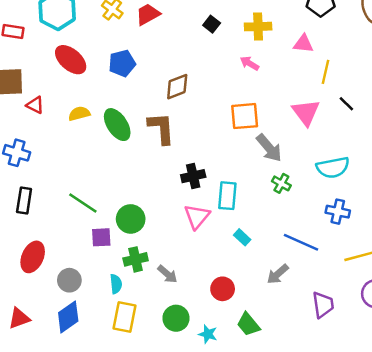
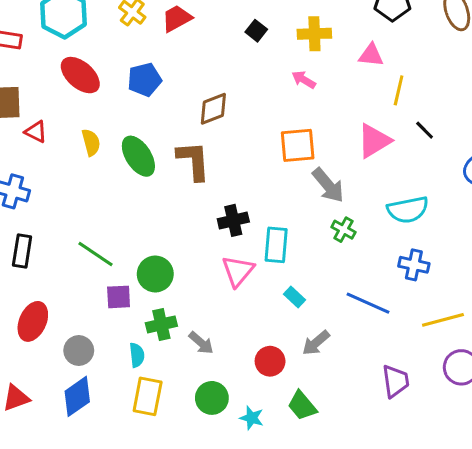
pink triangle: (306, 112) -> (374, 141), turned 36
yellow semicircle: (79, 114) -> (91, 142), turned 90
gray arrow: (278, 274) -> (316, 343), moved

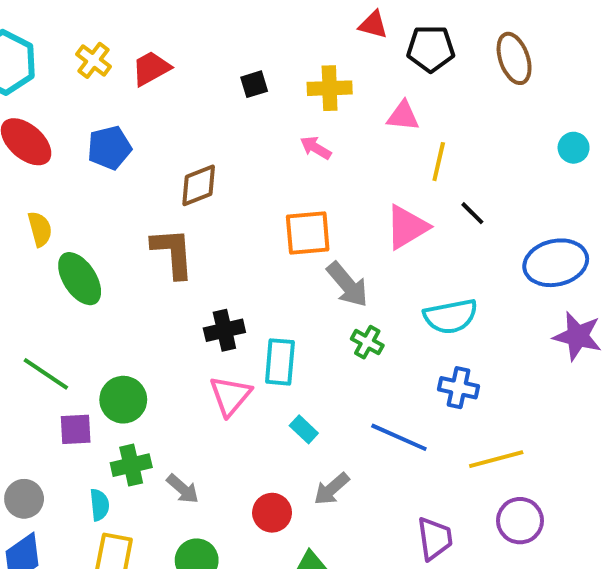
black square: (256, 31) -> (254, 84), turned 35
green ellipse: (138, 156) -> (80, 279), moved

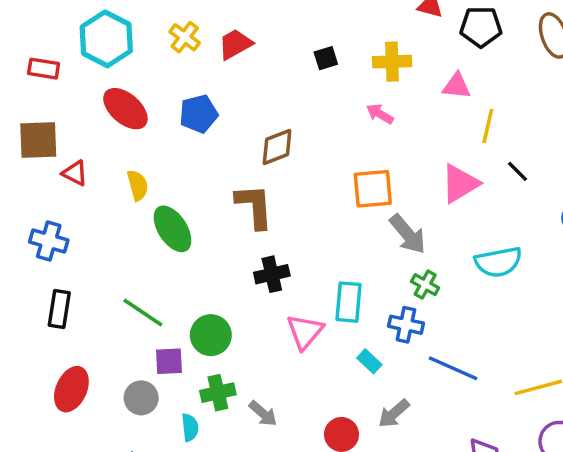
black cross: (224, 330) -> (272, 274), moved
blue cross: (458, 388) -> (406, 325), moved
gray circle: (24, 499) -> (141, 398), moved

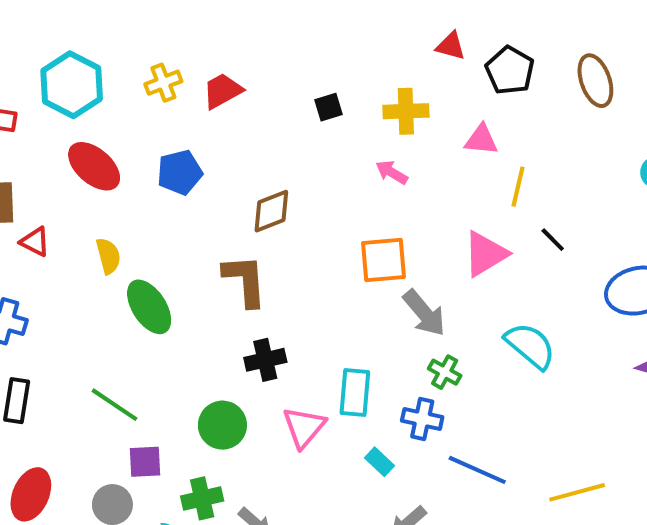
black pentagon: (481, 27) -> (510, 70), turned 30
yellow cross: (185, 37) -> (163, 83), turned 32
cyan semicircle: (498, 262) -> (530, 346), turned -129
green circle: (211, 335) -> (222, 425), moved

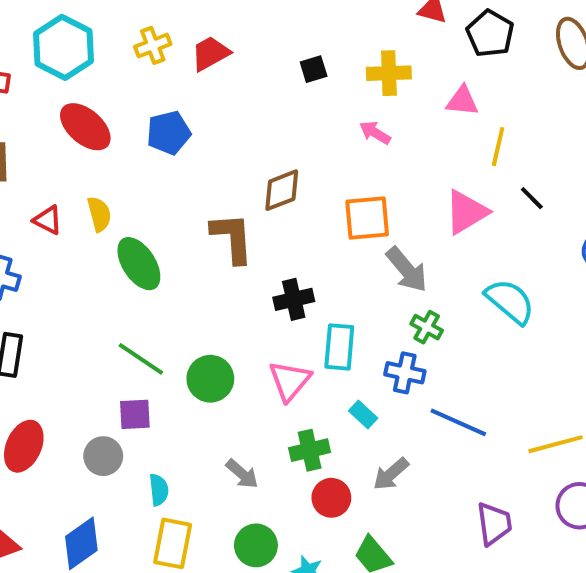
brown diamond: (271, 211) -> (282, 190), moved
red triangle: (35, 242) -> (48, 220), moved
black cross: (265, 360) -> (294, 299), moved
green line: (114, 405) -> (141, 359), moved
green cross: (202, 498) -> (310, 450), moved

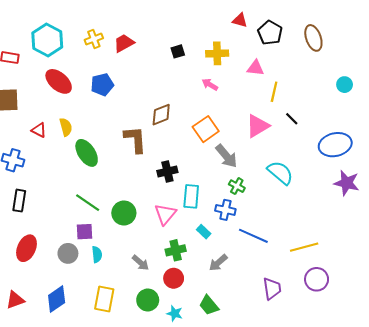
orange square: (367, 218) -> (206, 129), turned -30
cyan semicircle: (159, 490) -> (97, 254), moved
red circle: (331, 498) -> (174, 278), moved

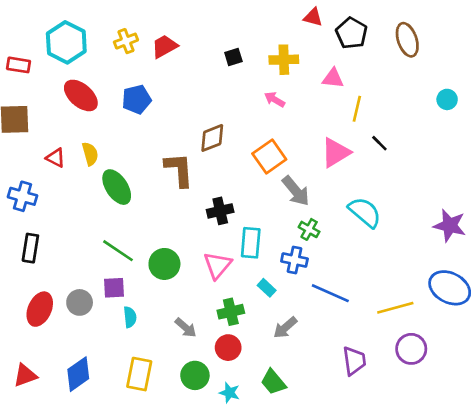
blue ellipse: (335, 145) -> (450, 288), moved, turned 40
gray circle: (68, 253) -> (80, 302), moved

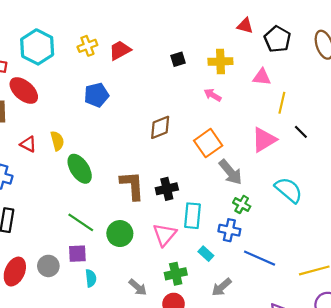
red ellipse: (81, 95) -> (24, 91), moved
brown L-shape: (179, 170) -> (132, 185), moved

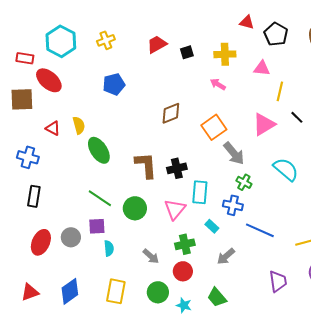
red trapezoid: (120, 50) -> (157, 44), moved

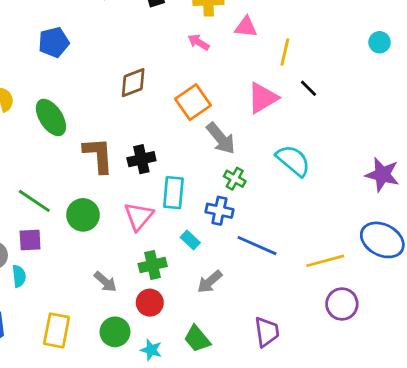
pink triangle: (262, 68) -> (246, 27), moved
green ellipse: (99, 150) -> (51, 117), moved
cyan semicircle: (109, 248) -> (19, 276), moved
purple trapezoid: (278, 281) -> (267, 332), moved

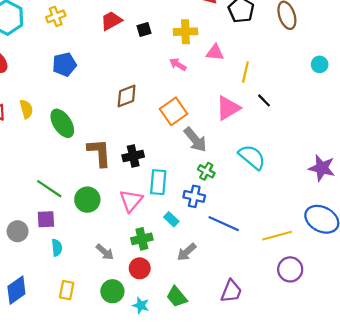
cyan semicircle: (19, 276) -> (57, 248), moved
yellow rectangle: (57, 330) -> (67, 290), size x0.7
purple trapezoid: (267, 332) -> (231, 291), turned 30

